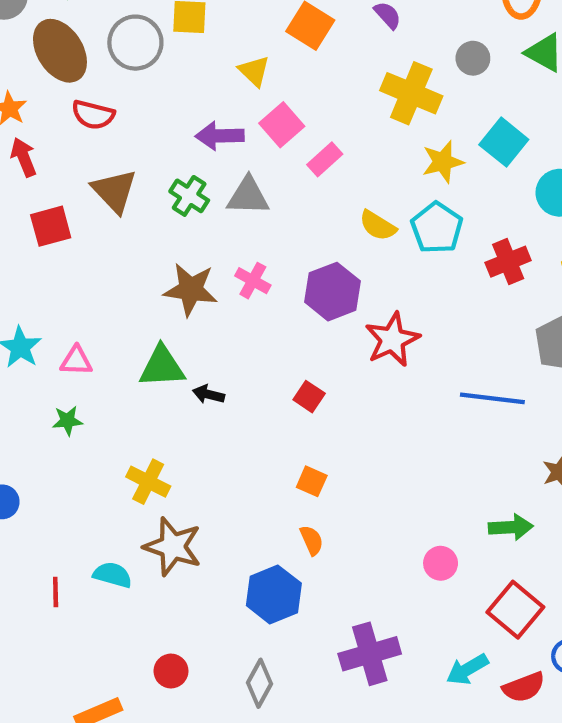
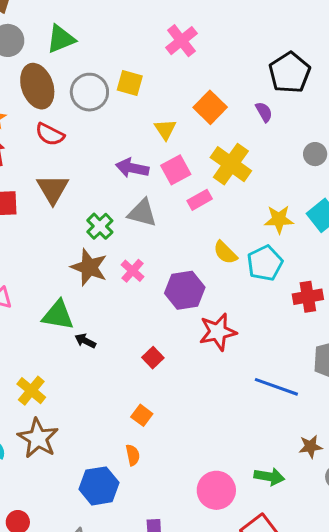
yellow cross: (411, 93) -> (231, 164), moved
green cross: (189, 196) -> (100, 226), moved
pink circle: (441, 563) -> (216, 490), size x1.6

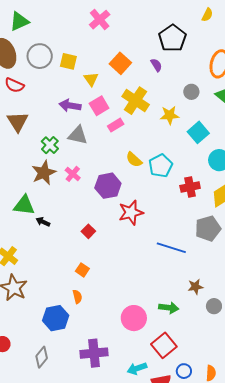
yellow square: (130, 83) -> (68, 61), moved
yellow star: (279, 219) -> (170, 115), moved
brown star: (89, 267) -> (44, 173), turned 30

